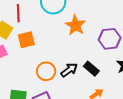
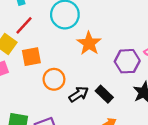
red line: (18, 13) -> (24, 25), turned 42
orange circle: (46, 71) -> (54, 79), moved

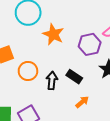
black arrow: (79, 94) -> (52, 80), turned -42

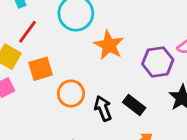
black arrow: (52, 80) -> (103, 108), turned -30

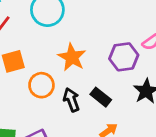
orange star: (109, 45) -> (72, 57), moved

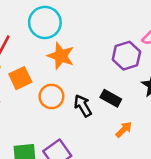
orange star: (72, 57) -> (61, 56), moved

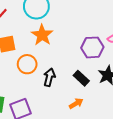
black rectangle: (111, 98) -> (81, 78), moved
black arrow: (83, 106) -> (49, 77), turned 30

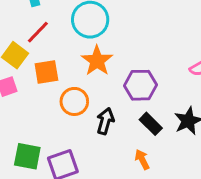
purple hexagon: (92, 47) -> (141, 85), moved
orange arrow: (76, 103) -> (142, 159), turned -88

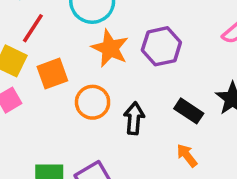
purple hexagon: (141, 85) -> (161, 46), moved

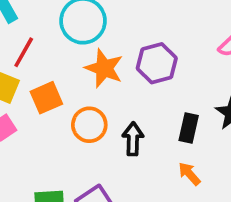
black rectangle: (189, 111) -> (189, 128), turned 72

